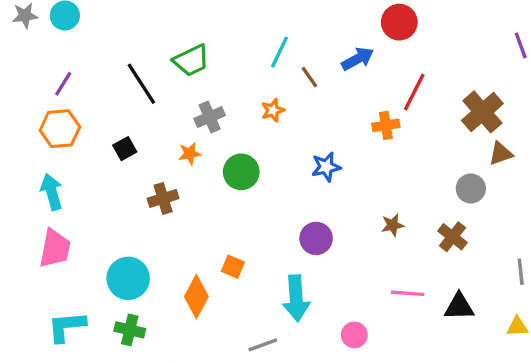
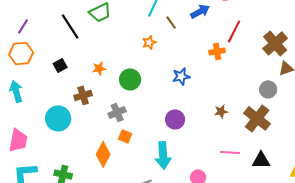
gray cross: (210, 117) -> (117, 112), moved
brown cross: (453, 237) -> (257, 118), size x1.5
pink trapezoid: (55, 248) -> (18, 140), moved
cyan circle: (128, 278) -> (58, 118), moved

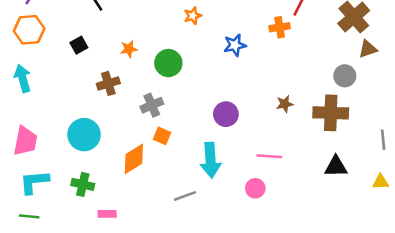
blue star: (181, 76) -> (235, 45), moved
cyan circle: (58, 118) -> (84, 135), moved
brown cross: (257, 118) -> (331, 113), turned -36
pink line: (230, 152) -> (269, 156), moved
orange diamond: (103, 154) -> (134, 159), turned 30

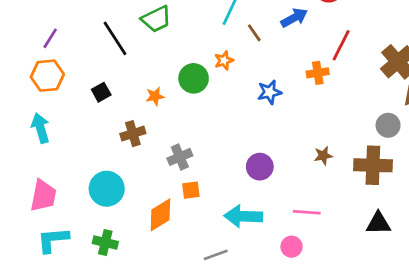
green circle: (168, 63) -> (194, 78), moved
orange square: (162, 136) -> (191, 190), turned -30
cyan arrow: (211, 160) -> (243, 216), turned 96

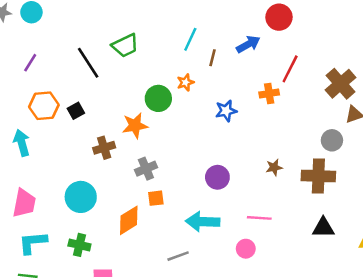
brown line: (254, 33) -> (212, 58), turned 49
orange hexagon: (47, 76) -> (44, 106), moved
orange star: (155, 96) -> (135, 126), moved, size x1.5

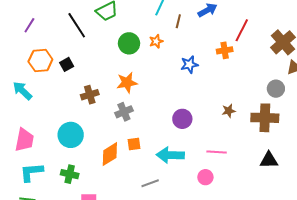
green circle: (158, 98) -> (129, 43), moved
orange star: (135, 126) -> (127, 83), moved
cyan arrow: (22, 143) -> (22, 91), turned -30
orange square: (156, 198) -> (134, 144), moved

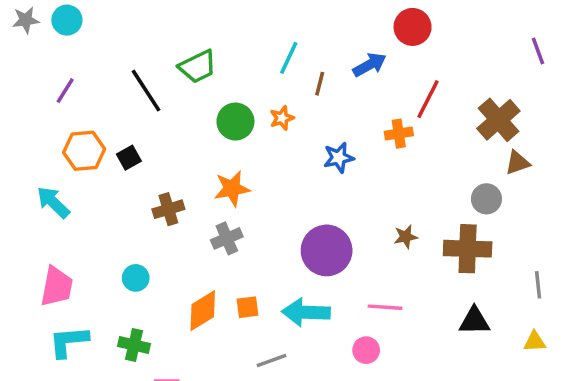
purple circle: (182, 119) -> (327, 250), size x1.5
cyan circle: (71, 135) -> (136, 278), size x0.6
orange square: (134, 144) -> (247, 307), moved

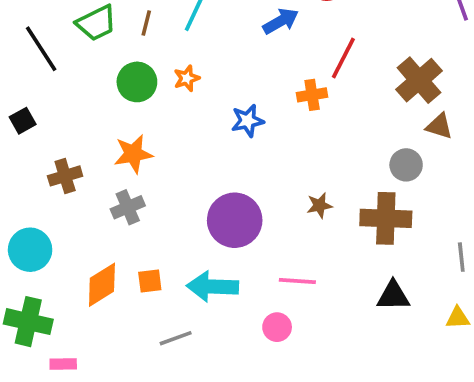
brown line: (320, 84) -> (146, 23), moved
brown triangle: (517, 163) -> (439, 126), turned 36
cyan circle: (136, 278) -> (30, 250), size x1.5
green cross: (134, 345) -> (28, 322), size x1.4

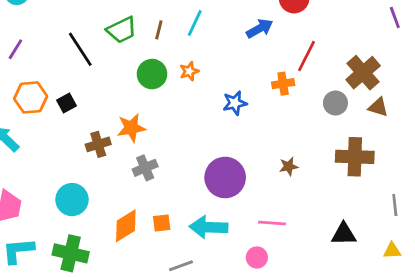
orange star: (133, 154) -> (131, 128), moved
gray circle: (406, 165) -> (335, 103), moved
brown cross: (386, 218) -> (355, 157), moved

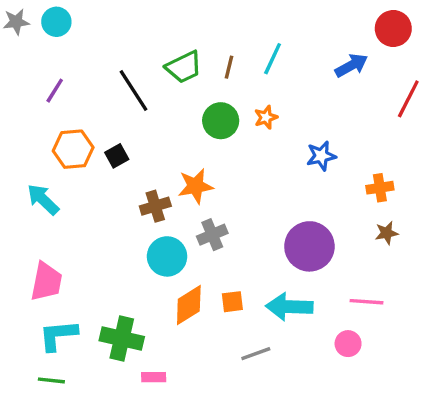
orange cross: (283, 84) -> (380, 188), moved
cyan circle: (72, 200) -> (167, 256), moved

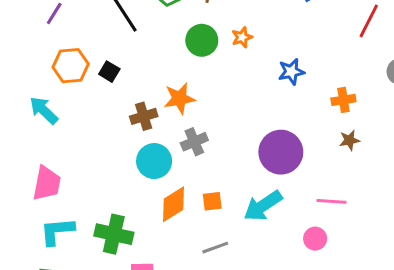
black square: (117, 156) -> (109, 72), turned -30
cyan arrow: (289, 307) -> (263, 206), turned -36
gray line: (256, 354) -> (215, 248), moved

